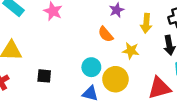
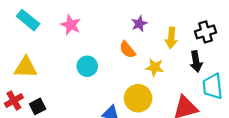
cyan circle: (91, 67) -> (87, 66), moved
black square: (44, 76) -> (38, 106), moved, turned -32

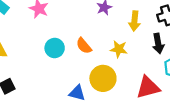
orange semicircle: (127, 50) -> (84, 46), moved

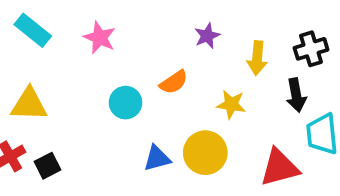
orange semicircle: (84, 46) -> (174, 82), moved, turned -84
blue triangle: (77, 93) -> (157, 158), moved, turned -30

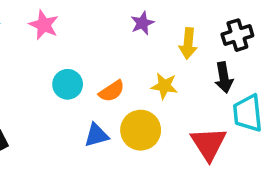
orange semicircle: (174, 82) -> (112, 91), moved
red triangle: (279, 168) -> (209, 144), turned -48

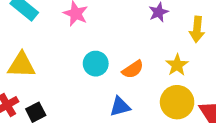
yellow star: (164, 86) -> (177, 65), turned 30
yellow circle: (141, 130) -> (177, 102), moved

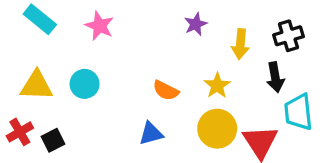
cyan circle: (96, 64) -> (85, 84), moved
orange semicircle: (133, 69) -> (166, 91), turned 60

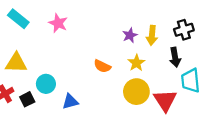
purple star: (196, 24) -> (130, 35), moved
cyan circle: (85, 84) -> (46, 84), moved
blue triangle: (151, 134) -> (70, 102), moved

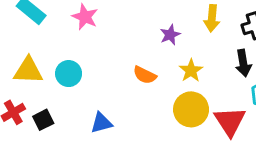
purple star: (130, 35) -> (170, 35), moved
yellow arrow: (152, 35) -> (212, 18), moved
cyan circle: (46, 84) -> (69, 74), moved

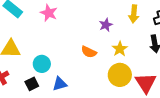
cyan circle: (69, 74) -> (42, 64), moved
black square: (43, 120) -> (32, 84), moved

